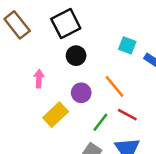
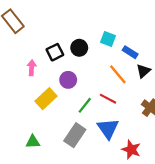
black square: (66, 24) -> (55, 52), moved, size x0.7
black circle: (76, 56) -> (79, 48), moved
orange line: (114, 86) -> (118, 74), moved

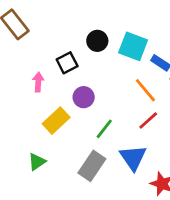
cyan square: (108, 39) -> (133, 46), size x1.5
black circle: (79, 48) -> (97, 41), moved
red line: (108, 99) -> (148, 121), moved, turned -70
green triangle: (33, 142) -> (37, 162), moved, turned -32

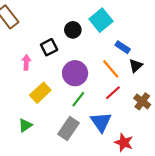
cyan square: (133, 46) -> (101, 20), moved, turned 30
purple circle: (84, 97) -> (75, 73), moved, size x1.5

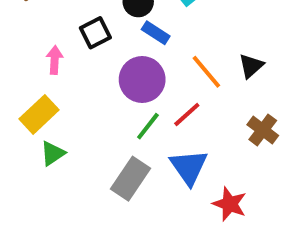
blue rectangle: (123, 47) -> (156, 33), moved
yellow rectangle: (40, 93) -> (39, 114), moved
red line: (113, 93) -> (187, 114), moved
green triangle: (25, 125) -> (53, 153), moved

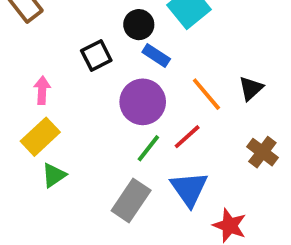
pink arrow: (55, 60) -> (42, 90), moved

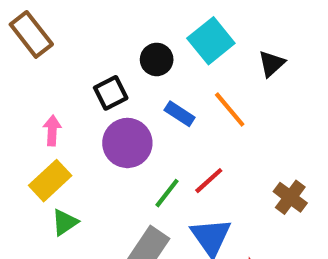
blue rectangle: (156, 56) -> (180, 114), moved
black triangle: (251, 88) -> (271, 64), moved
orange line: (206, 94) -> (230, 110), moved
purple circle: (143, 102) -> (127, 143), moved

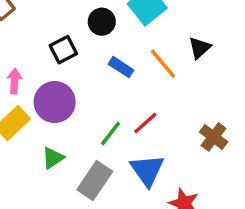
black triangle: (271, 64) -> (200, 48), moved
purple circle: (127, 143) -> (55, 102), moved
green triangle: (65, 222) -> (53, 158), moved

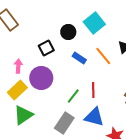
red line: (145, 123) -> (93, 90), turned -49
green triangle: (53, 158) -> (23, 115), moved, size x1.5
blue triangle: (147, 170) -> (94, 117), turned -40

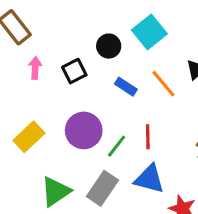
pink arrow: (18, 66) -> (35, 68), moved
purple circle: (41, 78) -> (84, 130), moved
green triangle: (23, 115) -> (56, 191), moved

